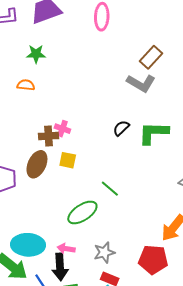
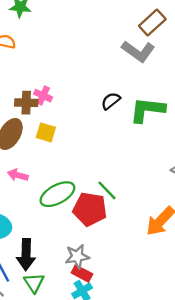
green line: (110, 189) -> (107, 190), moved
pink arrow: (66, 249) -> (18, 175), moved
gray star: (104, 252) -> (77, 256), moved
red pentagon: (153, 260) -> (90, 209), moved

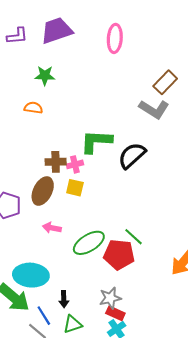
pink cross: (43, 96) -> (75, 164), moved, turned -35
black semicircle: (111, 101) -> (132, 156), size x1.6
green L-shape: (147, 110) -> (96, 141), moved
black arrow: (26, 254) -> (64, 299), size x0.6
green triangle: (34, 283) -> (73, 324), turned 48

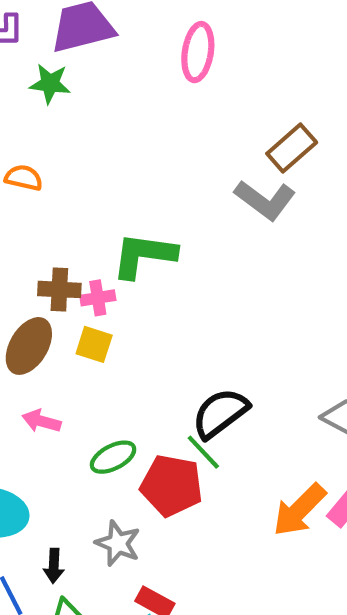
green star: (45, 76) -> (50, 84), moved
black semicircle: (132, 156) -> (220, 413), moved
green ellipse: (89, 243) -> (113, 457), size x0.7
gray star: (110, 298) -> (118, 543), moved, turned 30

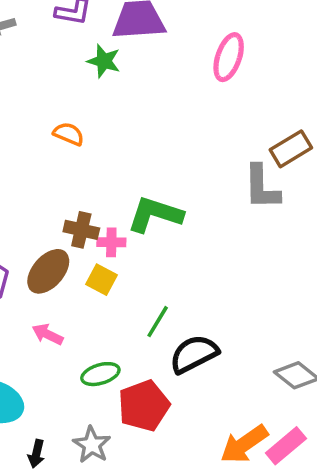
gray L-shape: (265, 200) -> (262, 187), turned 42
green line: (203, 452) -> (158, 322), moved, turned 64
red pentagon: (172, 485) -> (144, 406), turned 30

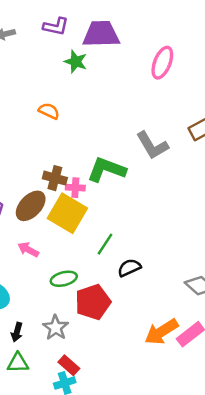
gray L-shape: (262, 187) -> (152, 145), moved, turned -32
yellow square: (102, 280) -> (67, 213), size x1.8
black semicircle: (194, 354) -> (129, 268), size x0.7

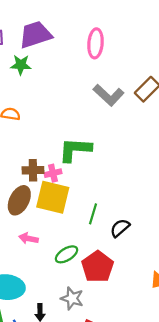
gray L-shape: (152, 145) -> (109, 95), moved

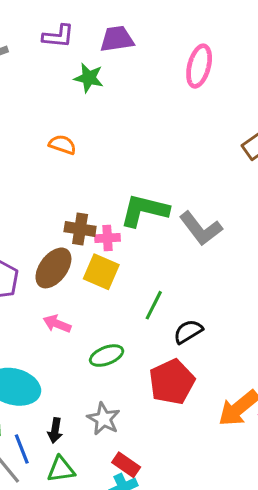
purple trapezoid: (35, 35) -> (117, 39), size x0.7
gray L-shape: (109, 95) -> (201, 229), moved
yellow square: (53, 197) -> (101, 272), size x0.7
red pentagon: (98, 267) -> (172, 382), moved

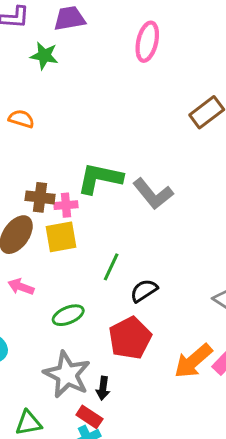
yellow square: (101, 272) -> (61, 237), turned -32
gray star: (104, 419) -> (67, 375), size x1.5
black arrow: (55, 430) -> (103, 388), moved

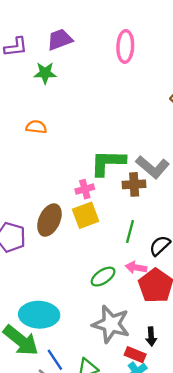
brown cross: (40, 197) -> (134, 184), moved
pink arrow: (21, 287) -> (136, 267), moved
black arrow: (103, 388) -> (151, 336), moved

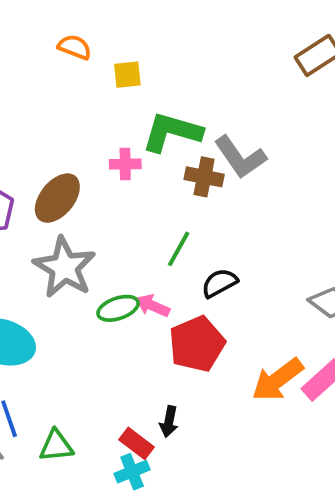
yellow square: (86, 215) -> (127, 75), moved, size x0.7
pink arrow: (136, 267) -> (153, 306), moved
gray star: (111, 324) -> (65, 267), moved

